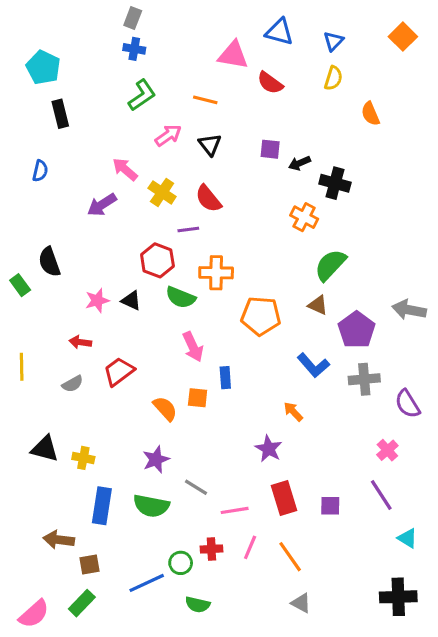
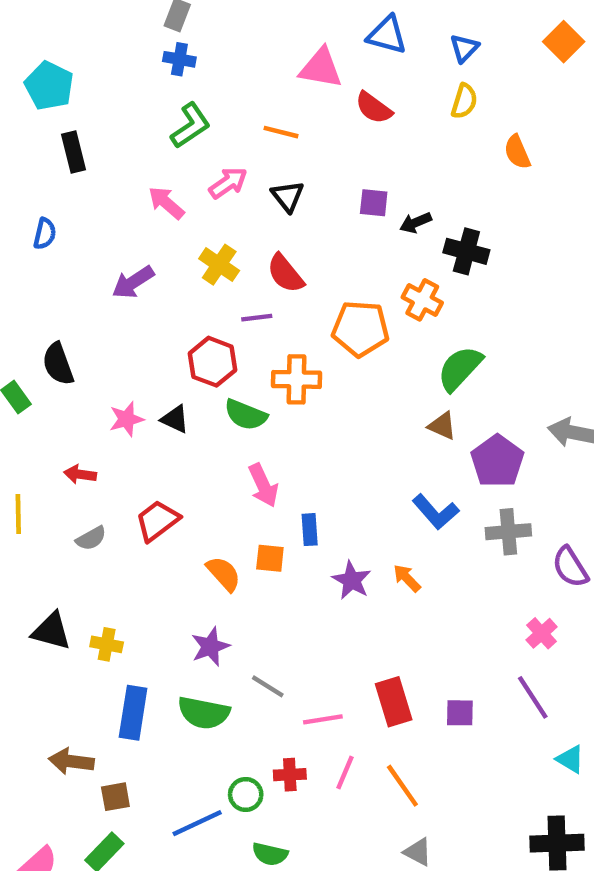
pink arrow: (125, 169) -> (166, 203), moved
orange pentagon: (261, 316) -> (360, 329), moved
red arrow: (80, 342) -> (80, 474), moved
purple star: (269, 449) -> (352, 580), moved

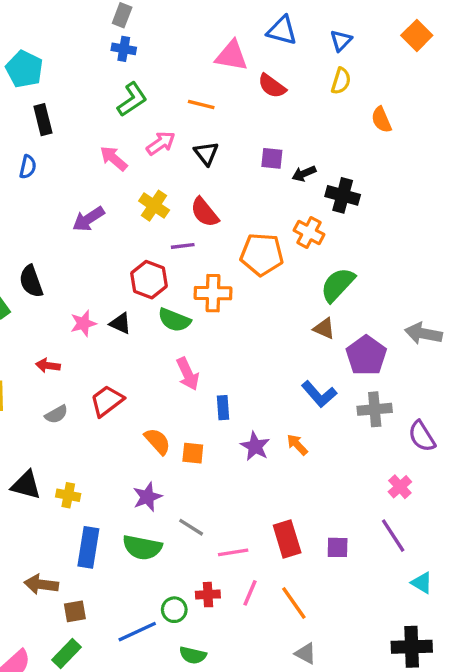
blue semicircle: (45, 234) -> (28, 167), moved
orange square: (270, 558) -> (193, 453), moved

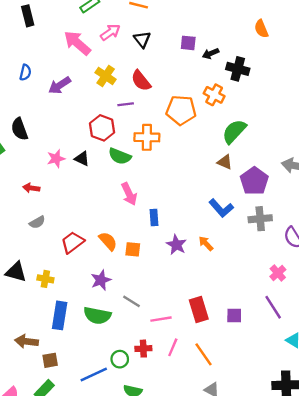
orange semicircle: (381, 120) -> (261, 29), moved
pink arrow: (114, 158) -> (77, 43), size x1.4
blue semicircle: (28, 167) -> (25, 72), moved
red trapezoid: (107, 401) -> (73, 242), moved

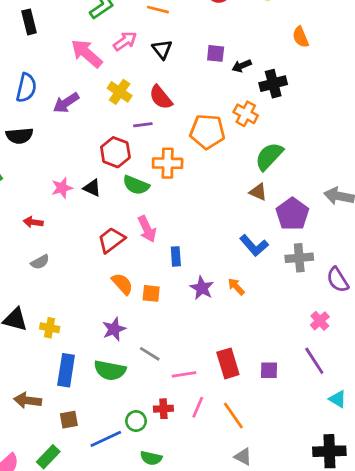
black cross: (238, 69) -> (273, 84), turned -30
blue semicircle: (25, 72) -> (26, 88), size x1.5
black semicircle: (19, 129) -> (19, 136), moved, turned -75
red trapezoid: (73, 242) -> (111, 240), moved
brown square: (50, 360) -> (69, 420), moved

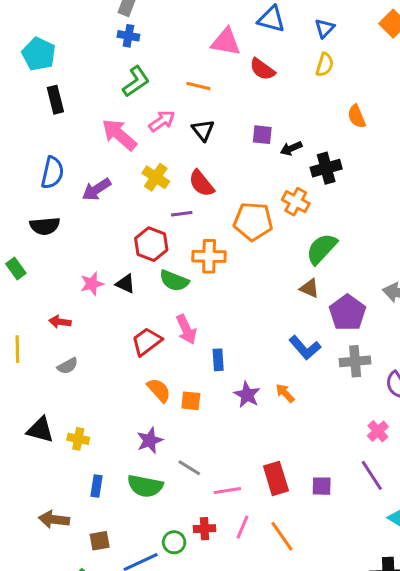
blue rectangle: (66, 370) -> (96, 486), size x0.6

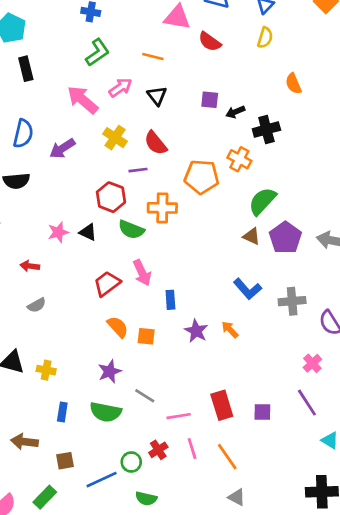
purple pentagon: (347, 313) -> (285, 238), moved
pink line: (243, 527) -> (192, 448), turned -40
red cross: (204, 529) -> (158, 450), turned -30

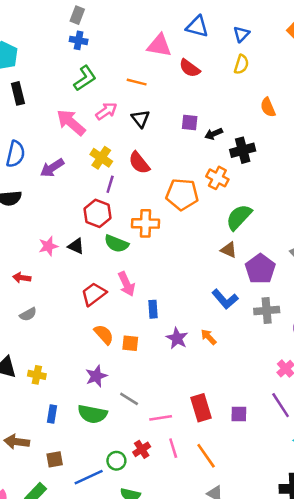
purple line: (138, 170) -> (110, 184), moved, turned -66
purple pentagon: (285, 238) -> (260, 269), moved

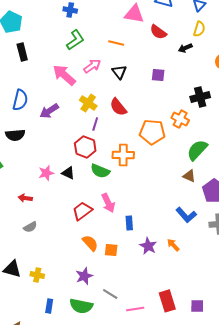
black arrow: (214, 134) -> (185, 48), moved

